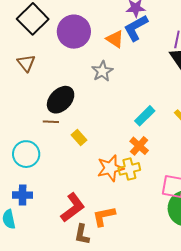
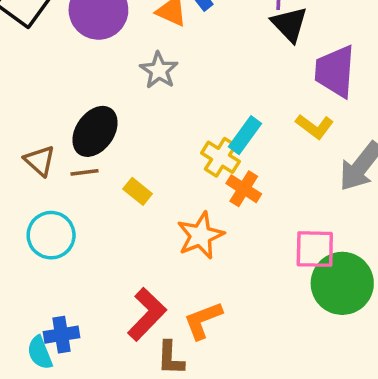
brown triangle: (26, 63) -> (40, 161), moved
yellow cross: (129, 169) -> (220, 157), moved, turned -35
blue cross: (23, 195) -> (62, 335), moved

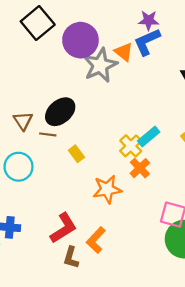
gray star: (159, 70) -> (100, 65), moved, size x1.5
orange L-shape: (203, 320) -> (96, 240), turned -40

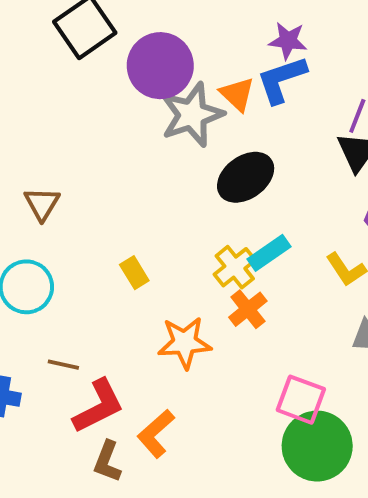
black ellipse: (60, 112) -> (246, 177), moved
brown line: (48, 134) -> (63, 365), moved

